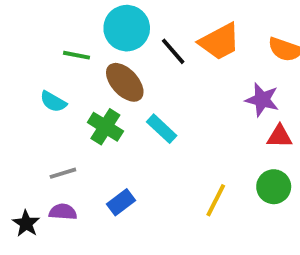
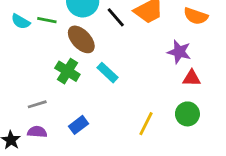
cyan semicircle: (53, 102) -> (21, 22), moved

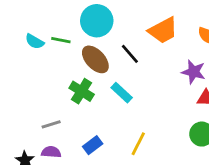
black line: (116, 17) -> (130, 54), moved
yellow line: (146, 124) -> (138, 144), moved

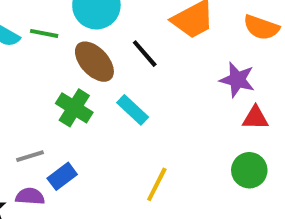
blue rectangle: (93, 145) -> (62, 176), moved

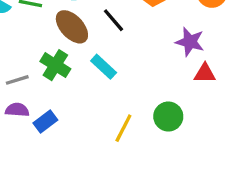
gray line: (30, 156) -> (17, 80), moved
green circle: (249, 170) -> (168, 117), moved
purple semicircle: (30, 196) -> (17, 110), moved

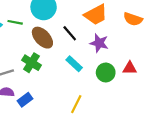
purple star: (190, 42) -> (99, 43), moved
cyan rectangle: (104, 67) -> (74, 64), moved
green circle: (168, 117) -> (106, 72), moved

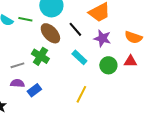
orange semicircle: (133, 19) -> (133, 37), moved

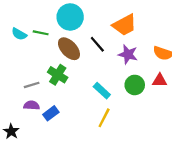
cyan rectangle: (79, 57) -> (102, 91), moved

